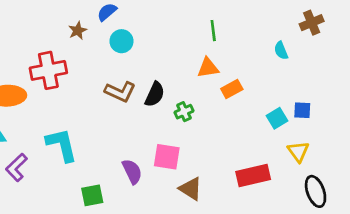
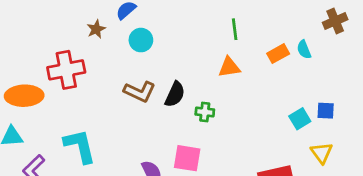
orange rectangle: (232, 89) -> (278, 54), moved
green cross: (184, 112) -> (205, 112), turned 30

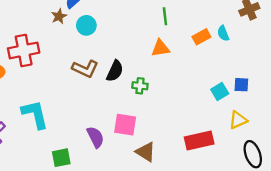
brown star: (96, 29) -> (59, 16), moved
yellow triangle: (322, 153) -> (238, 120), turned 42

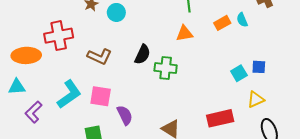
brown L-shape: (85, 69) -> (100, 56), moved
green cross: (140, 86) -> (166, 68), size x1.5
cyan L-shape: (35, 114) -> (69, 94), turned 68
pink square: (125, 125) -> (101, 96), moved

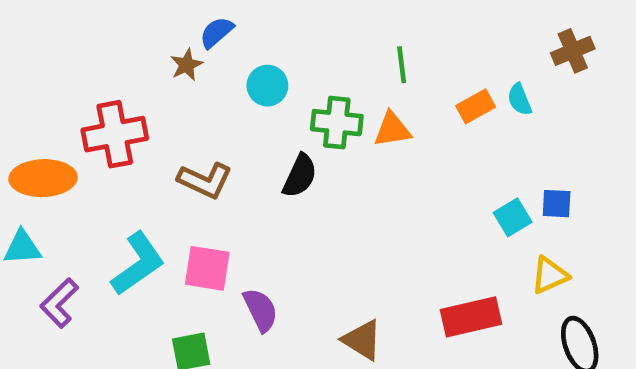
cyan circle: (116, 12) -> (267, 86), moved
green cross: (166, 68) -> (337, 123), moved

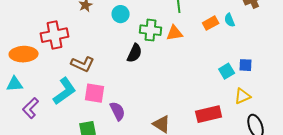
brown L-shape: (205, 180) -> (83, 64), moved

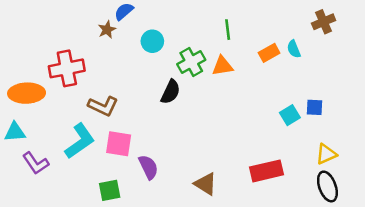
green cross: (151, 30) -> (191, 62), turned -35
yellow triangle: (243, 96) -> (326, 154), moved
purple L-shape: (31, 108) -> (36, 163), turned -80

